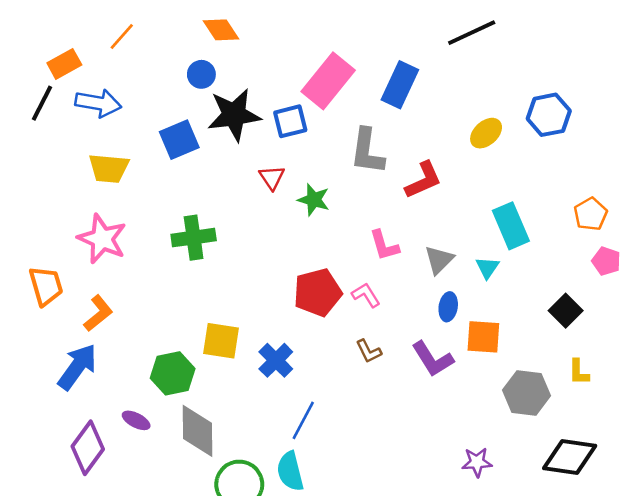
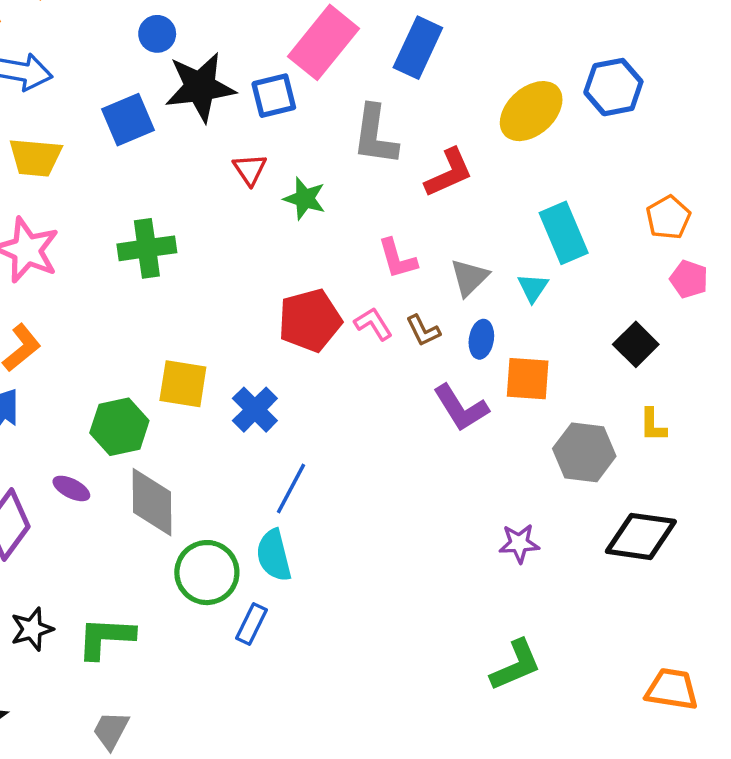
yellow ellipse: (486, 133) -> (531, 111), size x1.5
brown L-shape: (369, 351) -> (423, 331), moved

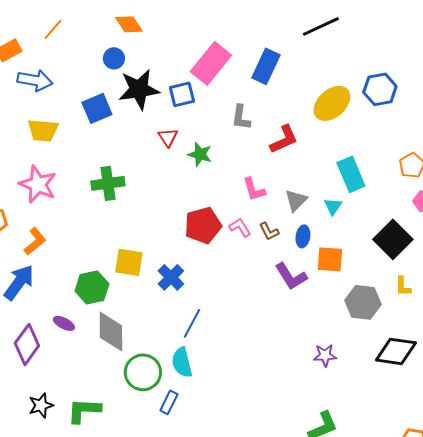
gray L-shape: (375, 135) -> (241, 117), size x0.7
black square: (636, 344) -> (393, 239), size x1.5

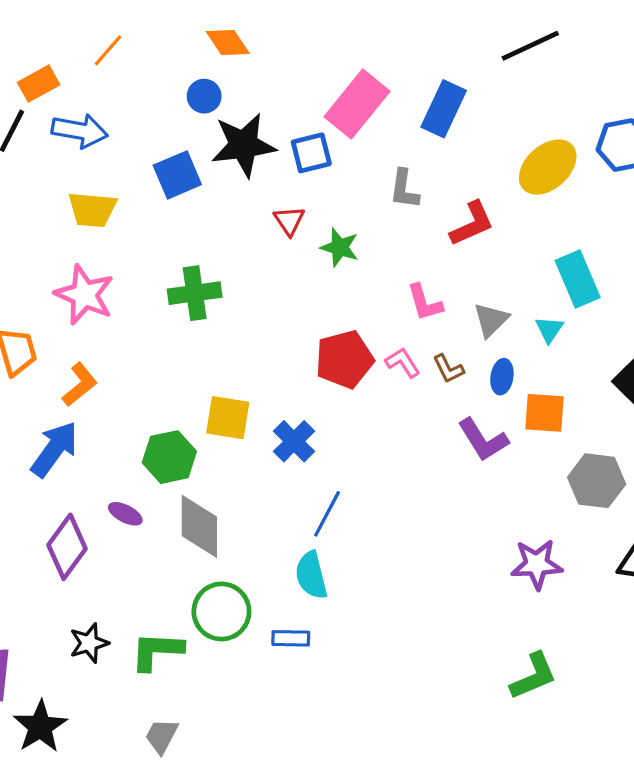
purple star: (325, 355) -> (537, 564), size x1.4
green circle: (143, 372) -> (221, 611), moved
blue rectangle: (169, 402) -> (291, 638), turned 65

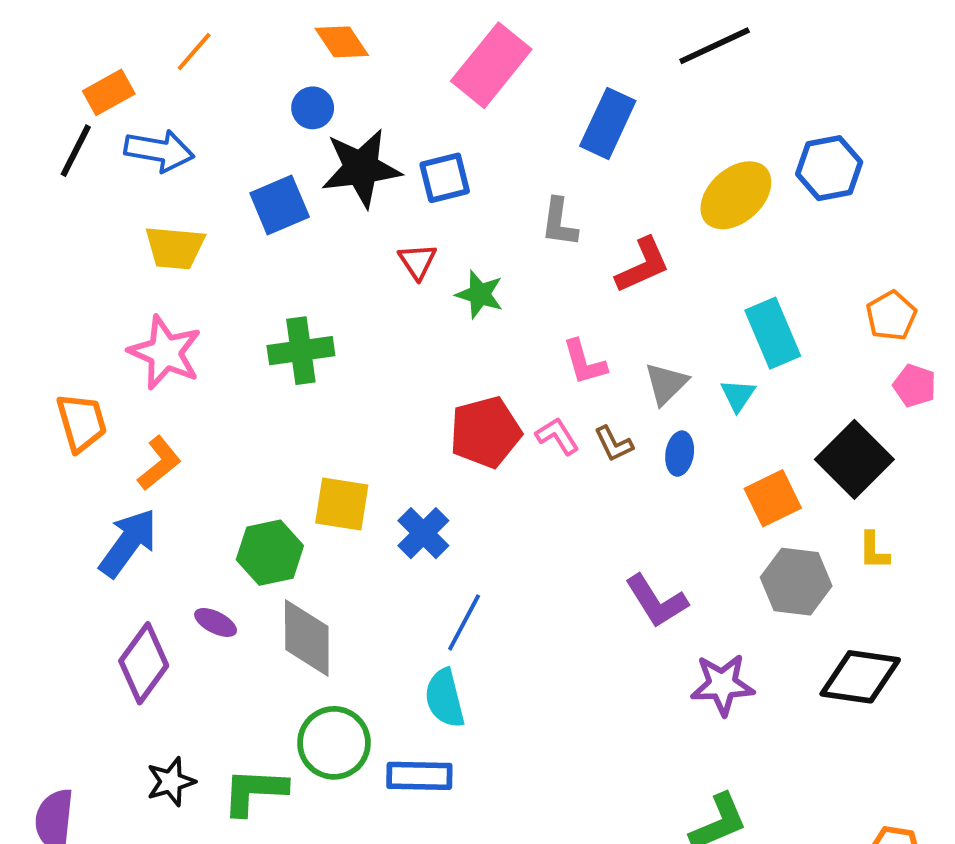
pink rectangle: (357, 104) -> (491, 65), moved
orange square: (545, 413) -> (773, 498), moved, turned -30
purple L-shape: (483, 440) -> (656, 601), moved
blue rectangle: (291, 638) -> (419, 776), size x1.4

